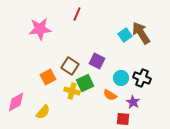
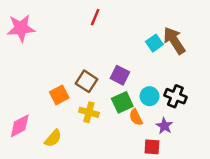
pink star: (40, 29) -> (21, 28), moved
green square: (85, 83) -> (122, 102), moved
orange semicircle: (110, 95) -> (136, 117), turned 32

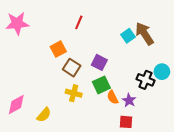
red line: (95, 17) -> (79, 22), moved
orange square: (59, 95) -> (58, 49), moved
cyan circle: (150, 96) -> (162, 72), moved
purple star: (164, 126) -> (129, 100), moved

